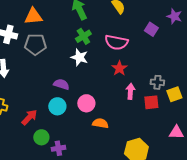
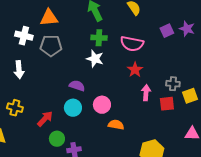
purple star: (174, 16) -> (187, 29), moved
purple square: (151, 29) -> (167, 31), turned 32
green cross: (83, 36) -> (99, 38), turned 35

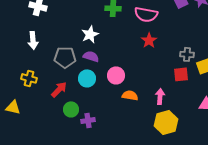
gray pentagon: (51, 46) -> (65, 57), moved
white star: (95, 59) -> (90, 34), moved, turned 30
pink arrow: (146, 93) -> (160, 96), moved

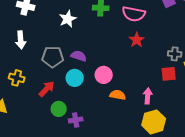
white star: (90, 34) -> (68, 19), moved

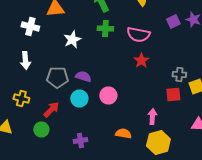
orange semicircle: (118, 95) -> (123, 134), moved
green circle: (59, 109) -> (41, 130), moved

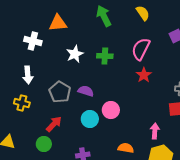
green cross: (105, 28) -> (105, 56), moved
pink semicircle: (138, 34) -> (141, 49), turned 105
gray pentagon: (57, 78) -> (60, 92), turned 30
yellow cross: (21, 98) -> (22, 103), moved
cyan circle: (79, 98) -> (90, 119), moved

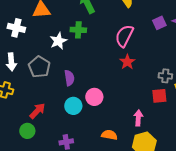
green cross: (105, 56) -> (78, 30), moved
purple semicircle: (86, 91) -> (69, 78), turned 63
gray pentagon: (60, 92) -> (39, 67), moved

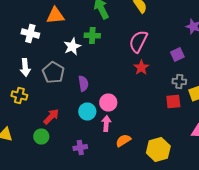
purple square: (159, 23) -> (177, 54), moved
pink arrow: (138, 118) -> (106, 124), moved
orange semicircle: (109, 135) -> (123, 140), turned -42

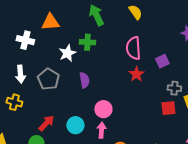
pink semicircle: (138, 42) -> (133, 48), turned -30
purple square: (177, 54) -> (162, 61), moved
purple semicircle: (83, 84) -> (84, 80), moved
cyan circle: (87, 112) -> (75, 125), moved

